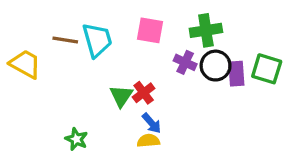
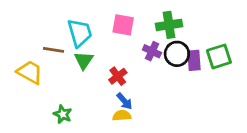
brown line: (65, 40) -> (53, 50), moved
yellow trapezoid: (25, 64) -> (30, 72), moved
green square: (267, 69) -> (219, 56), turned -35
green triangle: (121, 96) -> (84, 60), moved

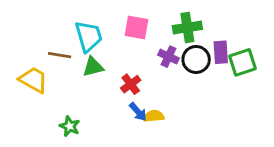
green triangle: (84, 60) -> (93, 67), turned 42
purple rectangle: (194, 60) -> (221, 52), moved
yellow semicircle: (122, 116) -> (154, 116), moved

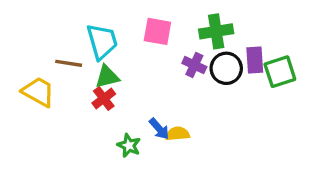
red cross: (131, 84) -> (104, 99), moved
green star: (70, 126) -> (129, 145), moved

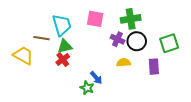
purple rectangle: (255, 60) -> (154, 67), moved
yellow semicircle: (178, 134) -> (124, 62), moved
green star: (129, 145) -> (87, 88), moved

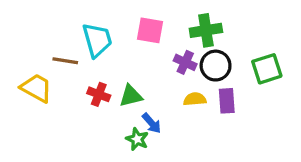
green triangle: (65, 46) -> (131, 96), moved
red cross: (63, 59) -> (99, 94), turned -32
purple rectangle: (154, 67) -> (227, 101), moved

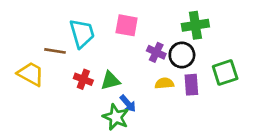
green cross: (206, 30) -> (195, 25), moved
green square: (267, 69) -> (225, 73), moved
green star: (137, 139) -> (116, 117), size x1.4

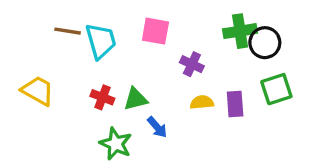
brown line: (55, 51) -> (68, 31), moved
black circle: (182, 55) -> (265, 43), moved
green star: (116, 117) -> (116, 144), moved

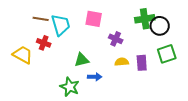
red cross: (102, 97) -> (44, 43), moved
blue arrow: (157, 127) -> (95, 77), turned -48

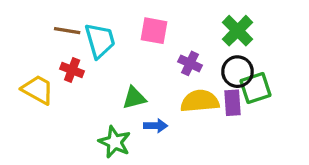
green cross: (145, 19) -> (238, 31), turned -36
black circle: (160, 26) -> (238, 72), moved
green square: (167, 54) -> (256, 88), moved
yellow semicircle: (122, 62) -> (200, 101), size x1.6

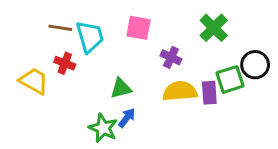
black circle: (238, 72) -> (255, 65), moved
blue arrow: (156, 126) -> (127, 118), moved, turned -54

